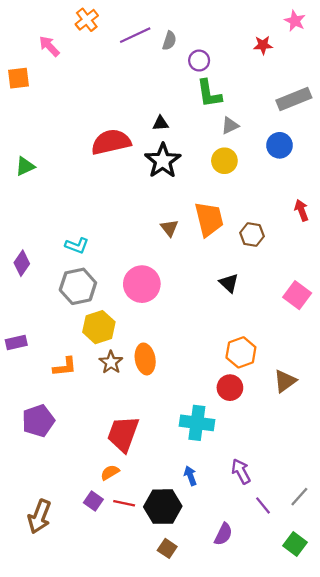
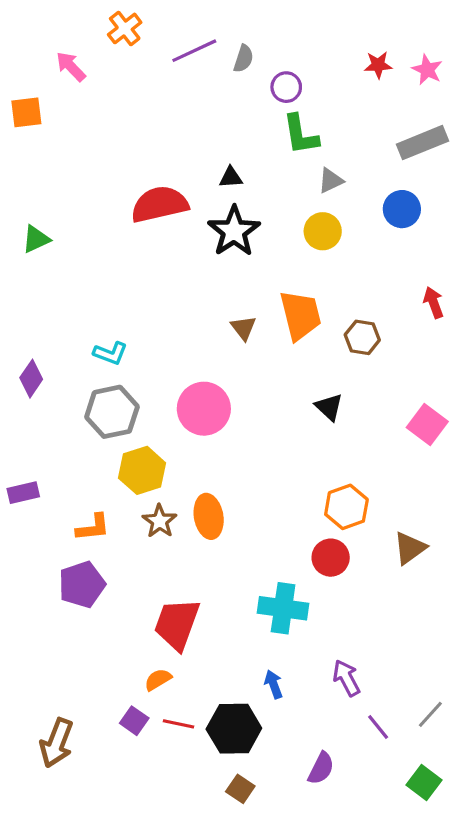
pink star: (295, 21) -> (427, 70), moved
purple pentagon: (38, 421) -> (82, 584), moved

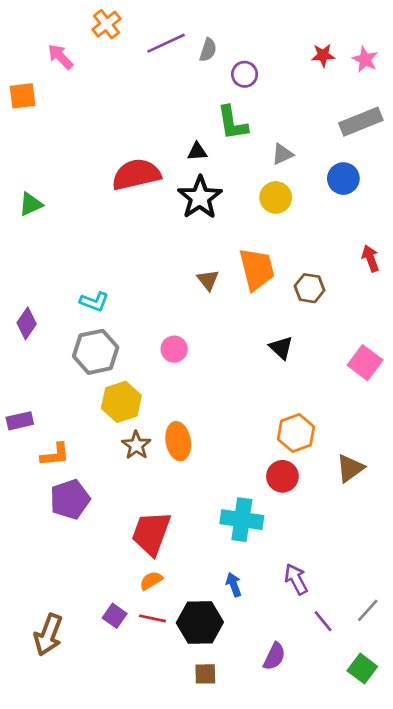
green L-shape: (300, 135) -> (232, 123), moved
pink circle: (204, 409) -> (174, 349), size x0.6
orange L-shape: (93, 527) -> (55, 455), moved
orange semicircle: (158, 680) -> (151, 581), moved
brown square: (240, 789) -> (205, 674), turned -35

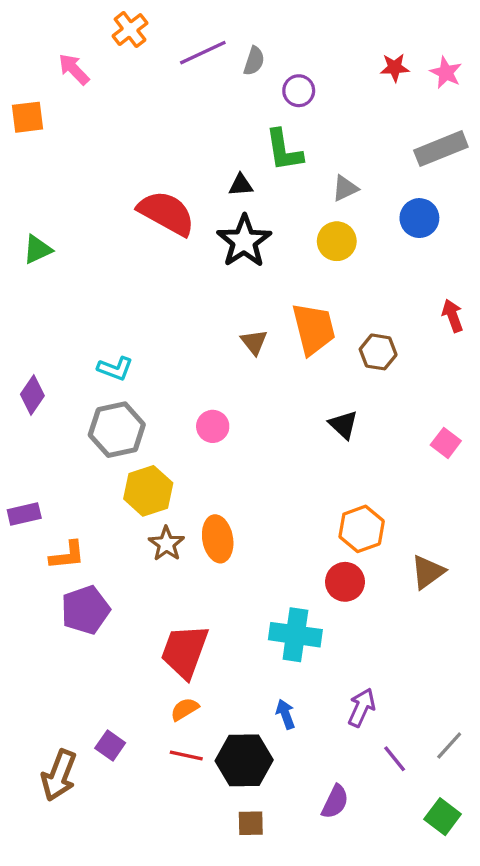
red semicircle: (136, 174) -> (166, 213), turned 42
pink square: (365, 363) -> (446, 443), size x0.7
purple arrow: (296, 579) -> (362, 707), turned 52
purple square: (115, 616) -> (110, 746), moved

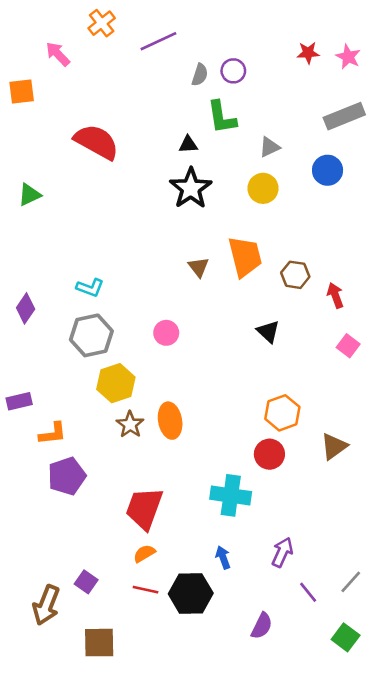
gray semicircle: (254, 61) -> (200, 75), moved
red semicircle: (166, 213) -> (97, 142), moved
red arrow: (452, 316) -> (335, 295), moved
brown square: (251, 823) -> (99, 643), moved, size x1.5

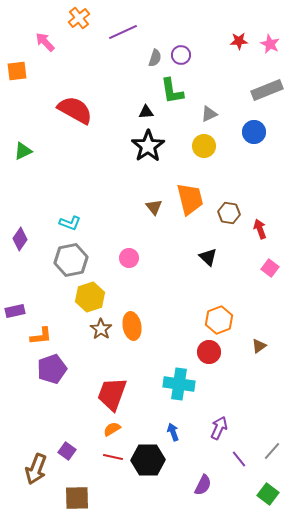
brown triangle: (334, 446) -> (259, 346), size x0.7

